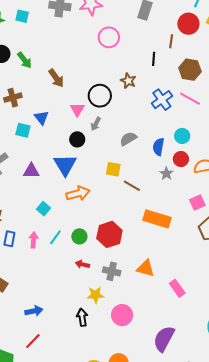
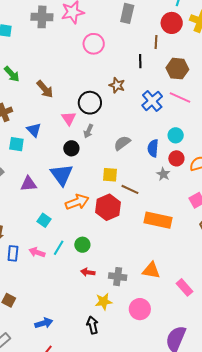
red hexagon: (109, 234) -> (108, 207), moved
pink arrow: (34, 240) -> (37, 252), turned -70
pink circle: (122, 315) -> (140, 309), moved

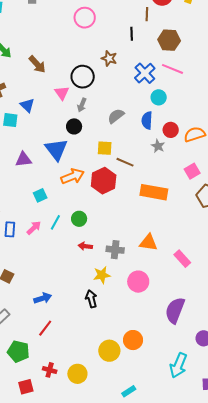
cyan circle: (176, 135) -> (159, 97), moved
black circle: (71, 148) -> (74, 126), moved
cyan square: (44, 220) -> (40, 195), turned 32
pink arrow: (37, 252) -> (34, 228), turned 119

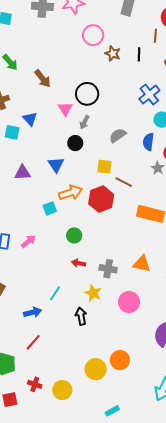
brown star: (109, 58) -> (113, 54), moved
blue triangle: (56, 149) -> (56, 165), size x0.7
cyan square: (40, 195) -> (50, 208), moved
cyan line: (55, 222) -> (55, 293), moved
yellow star: (102, 275) -> (93, 293), turned 30

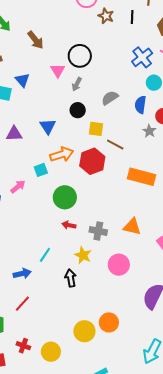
black circle: (75, 143) -> (78, 110), moved
green circle: (74, 235) -> (65, 197), size x1.5
pink arrow: (28, 241) -> (18, 187), moved

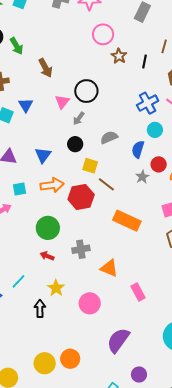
cyan square: (41, 170) -> (20, 189), moved
gray cross: (98, 231) -> (81, 249), moved, turned -30

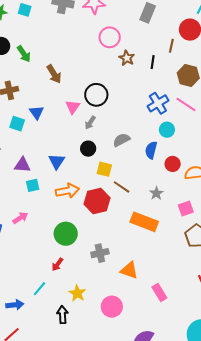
gray star: (142, 177) -> (156, 193), moved
cyan square: (20, 189) -> (33, 185), moved
red arrow: (47, 256) -> (57, 264), moved, turned -72

